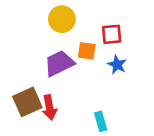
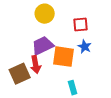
orange square: (87, 51) -> (64, 57), moved, size x1.6
red arrow: (49, 107) -> (36, 65), moved

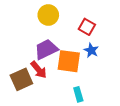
red square: (81, 25) -> (87, 27), turned 35
red arrow: (36, 65) -> (39, 70), turned -30

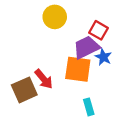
purple trapezoid: (46, 49) -> (86, 47), moved

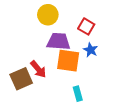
purple trapezoid: (86, 47) -> (59, 41), moved, turned 30

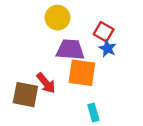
blue star: (91, 50) -> (108, 48), moved
brown square: (21, 79) -> (25, 95), turned 35

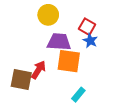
red arrow: (46, 83) -> (39, 70), turned -108
cyan rectangle: (93, 112) -> (78, 95), turned 56

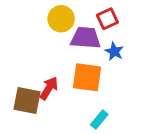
red square: (87, 27) -> (107, 19), moved, turned 35
purple trapezoid: (59, 42) -> (86, 38), moved

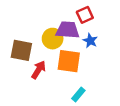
yellow circle: (61, 19) -> (53, 39), moved
brown square: (27, 101) -> (21, 50), moved

